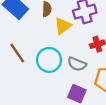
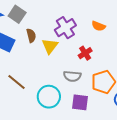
cyan circle: (49, 60) -> (49, 97), moved

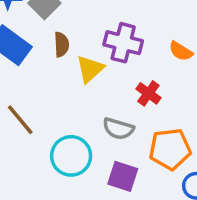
purple cross: (65, 28) -> (123, 43), turned 35
red cross: (85, 53) -> (148, 93), turned -32

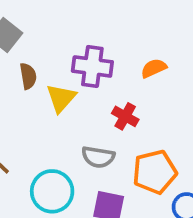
orange semicircle: (181, 51) -> (154, 68), turned 130

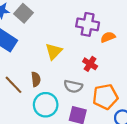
purple cross: (92, 66) -> (88, 24), moved
brown semicircle: (28, 76) -> (36, 79), moved

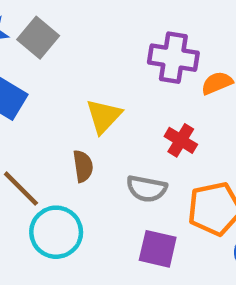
brown semicircle: (36, 79) -> (83, 166), moved
cyan circle: (46, 105) -> (56, 232), moved

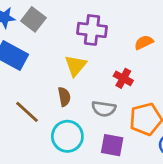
purple cross: (173, 58) -> (92, 30), moved
cyan circle: (56, 232) -> (67, 136), moved

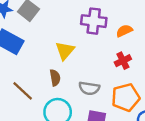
purple cross: (92, 30) -> (94, 21), moved
red cross: (123, 78) -> (123, 61), moved, turned 35

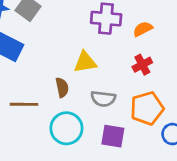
yellow triangle: (65, 51) -> (85, 62), moved, turned 42
brown line: (23, 91) -> (24, 104), turned -40

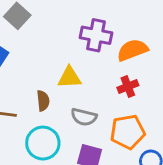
orange semicircle: (143, 29) -> (132, 50), size x1.5

